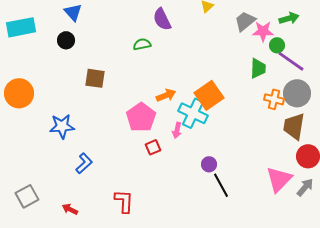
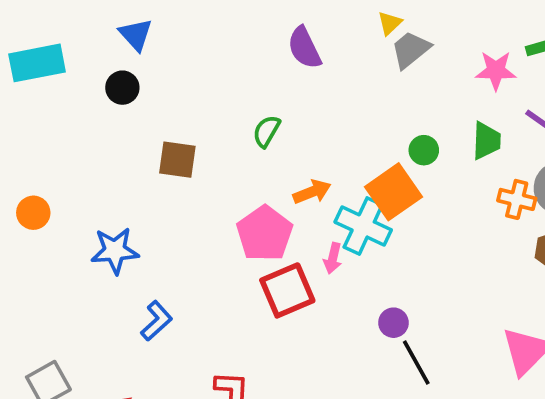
gray trapezoid: (245, 21) -> (411, 50), moved
green semicircle: (142, 44) -> (266, 131), moved, turned -48
green circle: (277, 45) -> (424, 150), moved
orange circle: (19, 93) -> (33, 213), moved, size x0.6
red square: (153, 147) -> (287, 290), size x1.8

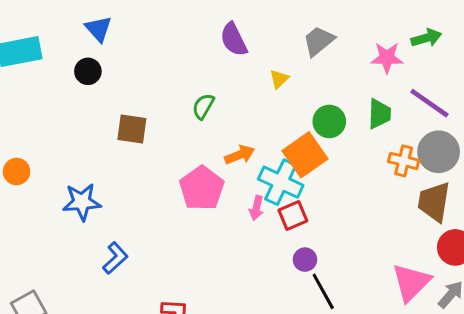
yellow triangle: (390, 23) -> (279, 79), moved
green circle: (424, 150) -> (329, 121), size x1.4
red square: (287, 290) -> (293, 216), moved, size x0.7

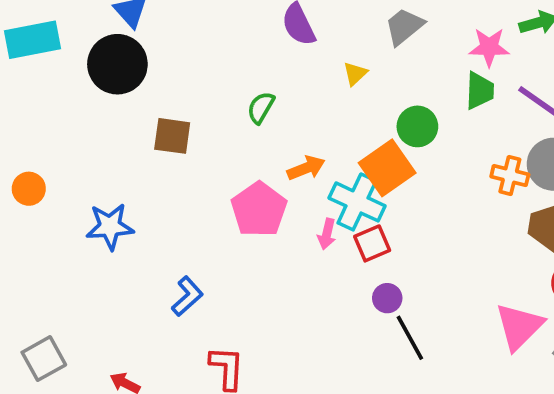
black circle: (88, 71) -> (117, 64), size x1.8
green trapezoid: (379, 114) -> (480, 91), moved
blue L-shape: (115, 258) -> (187, 296), moved

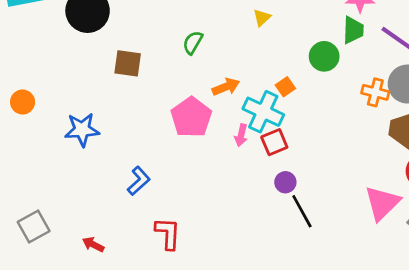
green circle: (417, 126) -> (324, 56), moved
orange square: (387, 168) -> (285, 87), size x0.5

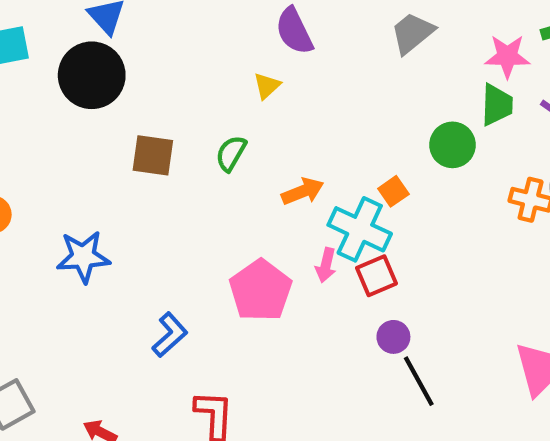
yellow triangle: (262, 18) -> (267, 86), moved
green semicircle: (193, 43) -> (231, 153), moved
pink pentagon: (191, 117) -> (260, 290), moved

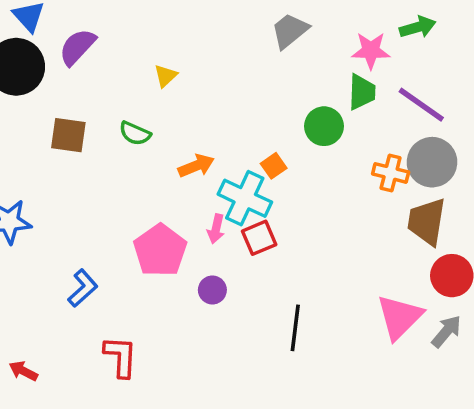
purple semicircle: (294, 31) -> (77, 47), moved, turned 69
green semicircle: (231, 153) -> (135, 133), turned -96
purple circle: (393, 337) -> (212, 290), moved
black line: (419, 381) -> (295, 328), turned 36

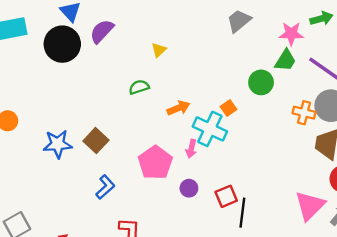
green trapezoid: (362, 92) -> (285, 60), turned 30
green semicircle: (135, 133) -> (139, 87), turned 138
brown square: (68, 135) -> (96, 141), moved, turned 35
red square: (259, 238) -> (226, 196), moved

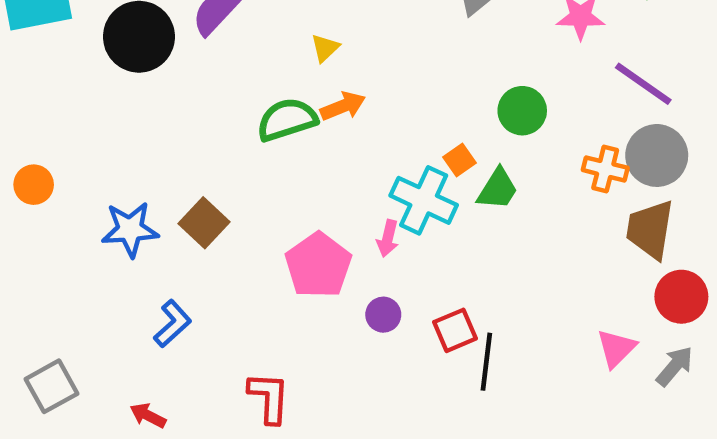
green trapezoid: (285, 60) -> (498, 189), moved
green semicircle: (139, 87) -> (287, 120), size x1.5
orange arrow: (178, 108) -> (343, 106), moved
blue L-shape: (105, 187) -> (173, 324), moved
pink triangle: (310, 206) -> (616, 348), size x0.7

